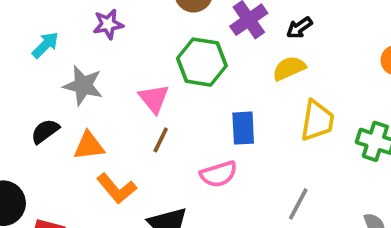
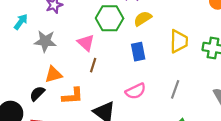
yellow semicircle: (289, 68) -> (143, 19), moved
black semicircle: (45, 131) -> (37, 94), moved
pink semicircle: (219, 174) -> (136, 91), moved
orange L-shape: (117, 189) -> (73, 96), turned -45

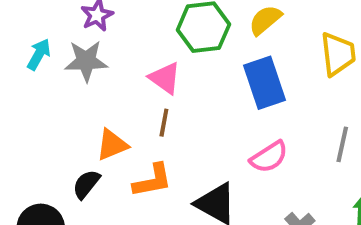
gray star: (45, 41) -> (86, 61), moved
blue rectangle: (138, 52) -> (264, 83), size x1.4
brown line: (93, 65) -> (164, 123), moved

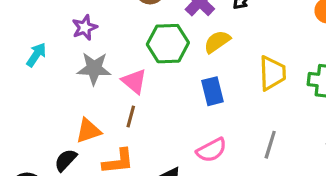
gray star: (86, 61) -> (94, 68), moved
blue rectangle: (264, 83) -> (213, 91), size x0.7

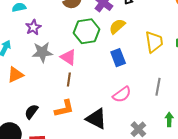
orange triangle: (88, 131) -> (15, 75), moved

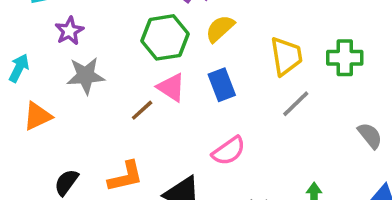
pink triangle: (68, 57) -> (171, 87), moved
brown line: (69, 79) -> (142, 110), moved, turned 40
gray line: (158, 87) -> (296, 104), moved, turned 36

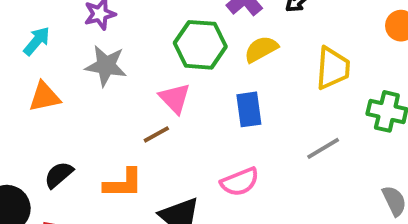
yellow trapezoid: (286, 56) -> (333, 68), moved
pink triangle: (171, 87) -> (175, 98), moved
brown line: (142, 110) -> (156, 134), moved

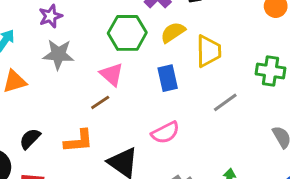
yellow trapezoid: (333, 68) -> (208, 51), moved

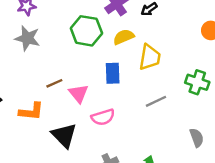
pink triangle: (112, 74) -> (79, 93), moved

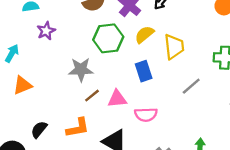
gray star: (27, 38) -> (81, 70), moved
pink triangle: (79, 93) -> (117, 99), turned -42
pink semicircle: (103, 117) -> (146, 115), turned 30

